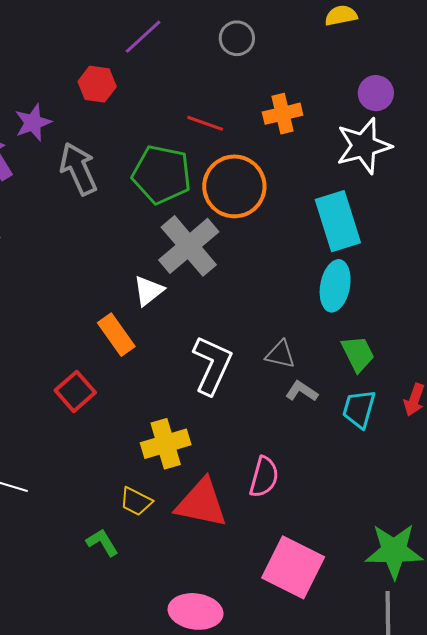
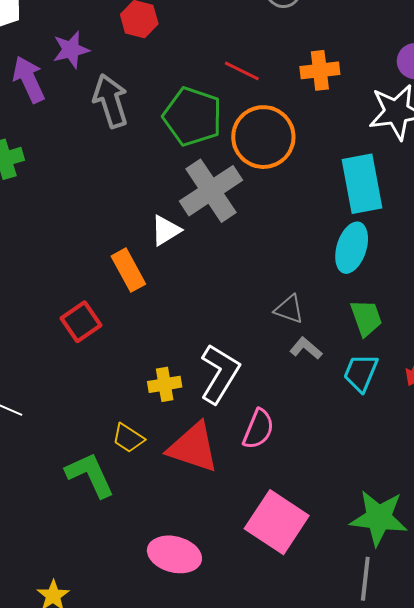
white L-shape: (212, 365) -> (220, 374), moved
yellow cross: (166, 444) -> (165, 384), size x0.7
green L-shape: (102, 542) -> (90, 475), size x1.6

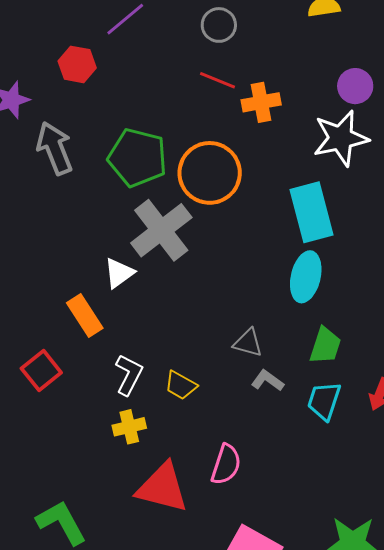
red line: (242, 71) -> (217, 80), moved
green trapezoid: (366, 318) -> (325, 346), turned 42
white L-shape: (220, 374) -> (129, 375), moved, size x0.7
yellow trapezoid: (128, 438) -> (181, 385), moved

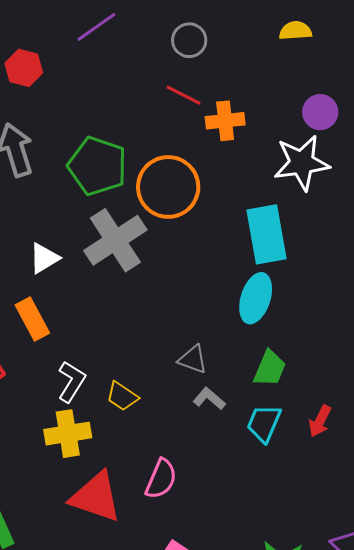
red hexagon: (77, 64) -> (24, 68), moved
white triangle: (119, 273) -> (44, 258), moved
yellow cross: (129, 427) -> (68, 434), size x1.4

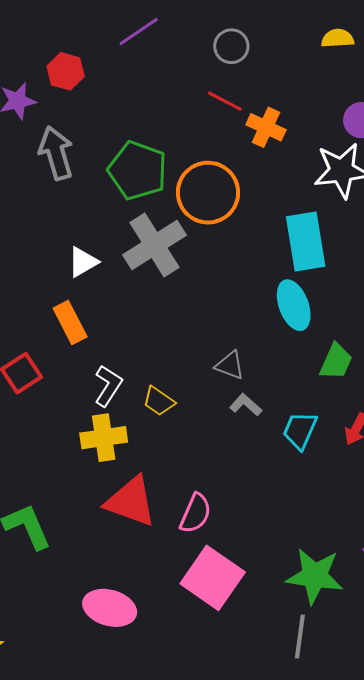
orange cross: (225, 121) -> (266, 127), turned 30
cyan ellipse: (256, 298) -> (294, 305), turned -39
green trapezoid: (270, 368) -> (336, 361), moved
pink semicircle: (161, 479) -> (195, 513), moved

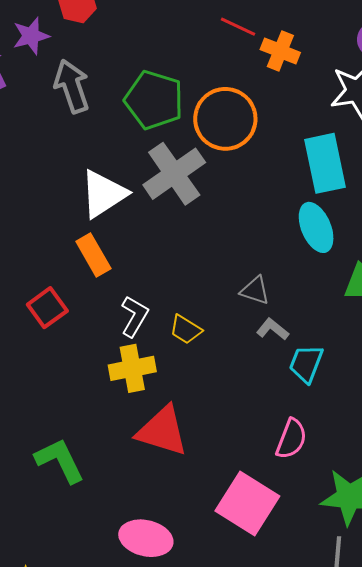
white triangle: (83, 262) -> (104, 194), size x1.6
cyan trapezoid: (300, 430) -> (306, 364), moved
pink semicircle: (195, 513) -> (291, 439), moved

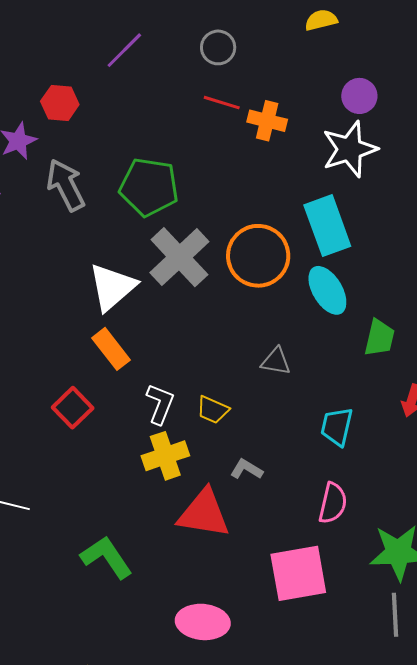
orange circle: (225, 119) -> (258, 256), moved
gray L-shape: (273, 329) -> (246, 469), moved
pink square: (247, 504) -> (298, 573), turned -34

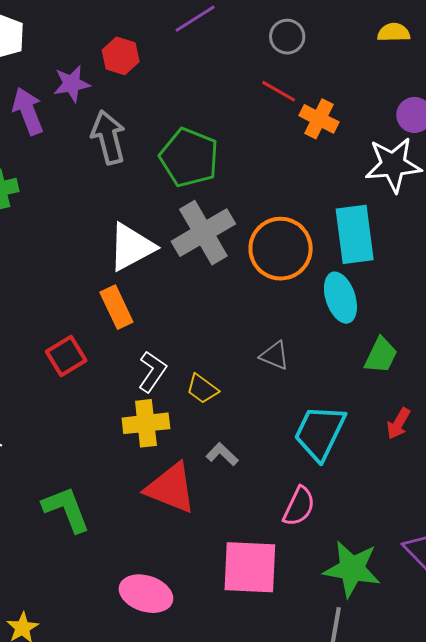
cyan trapezoid: (337, 427) -> (320, 433), size x1.5

